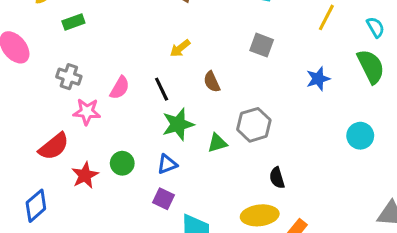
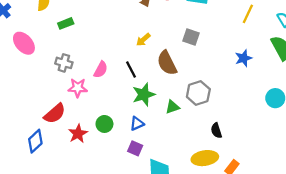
gray square: (262, 45) -> (191, 37), moved
brown semicircle: (212, 82) -> (167, 63), size x1.6
blue diamond: (36, 206) -> (35, 141), moved

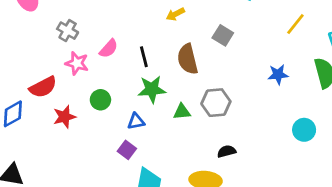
yellow arrow: (143, 40) -> (175, 14), moved
green circle: (104, 124) -> (100, 100), moved
black semicircle: (216, 131) -> (227, 151), turned 80

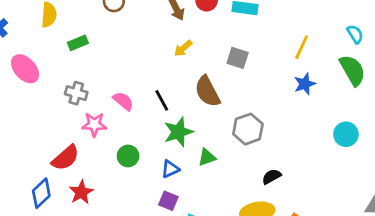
yellow line: (295, 24) -> (302, 47), moved
pink semicircle: (109, 49) -> (123, 101), turned -78
green triangle: (182, 112) -> (207, 157), moved
red star: (64, 117) -> (81, 192), moved

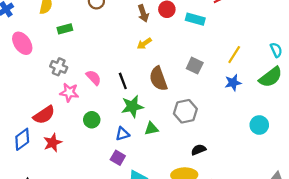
gray square: (238, 58) -> (195, 66), moved
green semicircle: (353, 70) -> (271, 77), turned 75

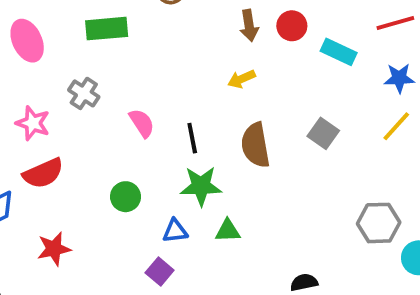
green rectangle: (65, 29) -> (107, 29), size x1.5
blue star: (233, 83) -> (399, 78), moved
pink star: (69, 92) -> (33, 123), moved
gray hexagon: (185, 111) -> (379, 223), moved
red star: (53, 143) -> (54, 249), moved

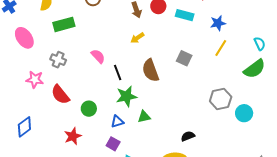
pink semicircle: (142, 123) -> (98, 56), moved
red semicircle: (43, 173) -> (60, 95), moved, turned 85
red star: (54, 249) -> (73, 136), moved

